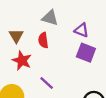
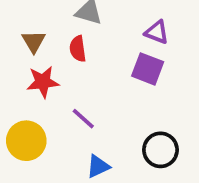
purple triangle: (81, 30) -> (157, 32), moved
red star: (22, 60) -> (43, 82), turned -30

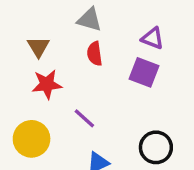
red semicircle: (78, 49) -> (95, 54), moved

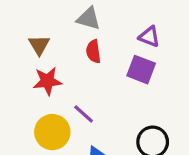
yellow circle: (32, 139) -> (52, 132), moved

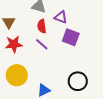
purple triangle: (149, 37) -> (61, 17), moved
purple line: (84, 114) -> (42, 44), moved

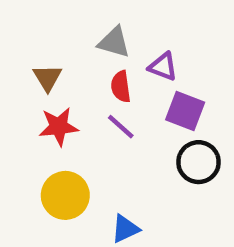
black circle: (78, 81) -> (198, 162), moved

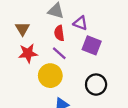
black circle: (198, 162) -> (96, 85), moved
yellow circle: (65, 195) -> (50, 76), moved

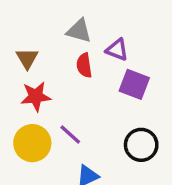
purple line: (59, 53) -> (70, 134), moved
yellow circle: (50, 76) -> (32, 143), moved

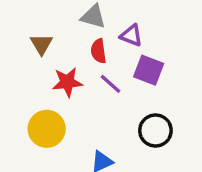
red star: (36, 96) -> (67, 82), moved
purple line: (70, 134) -> (111, 84), moved

